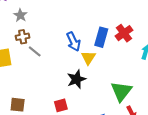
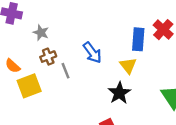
blue arrow: (73, 42) -> (92, 53), moved
gray line: (35, 51) -> (65, 71), turned 40

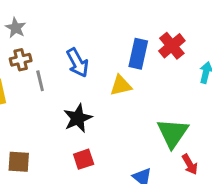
yellow triangle: (128, 66) -> (121, 85), turned 48
black star: (119, 93) -> (78, 118), moved

